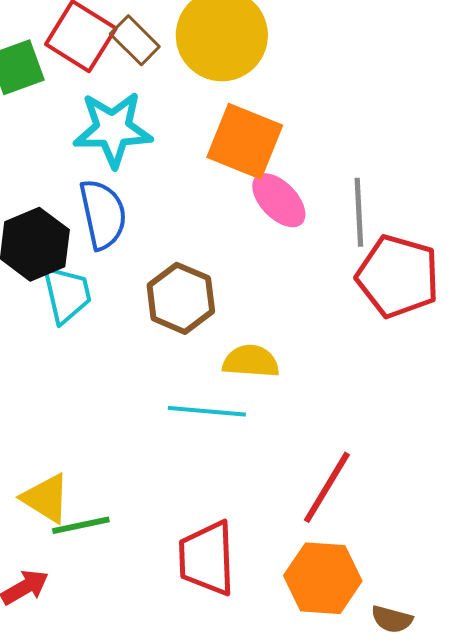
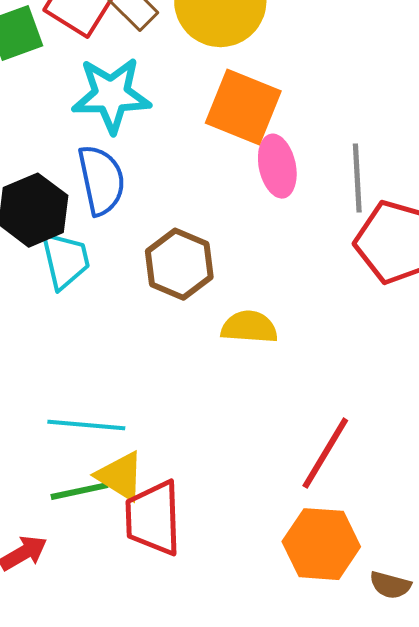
pink ellipse: (279, 200) -> (277, 166), turned 32
cyan line: (207, 411) -> (86, 425), moved
yellow triangle: (46, 498) -> (120, 476), moved
red trapezoid: (207, 558) -> (153, 518), moved

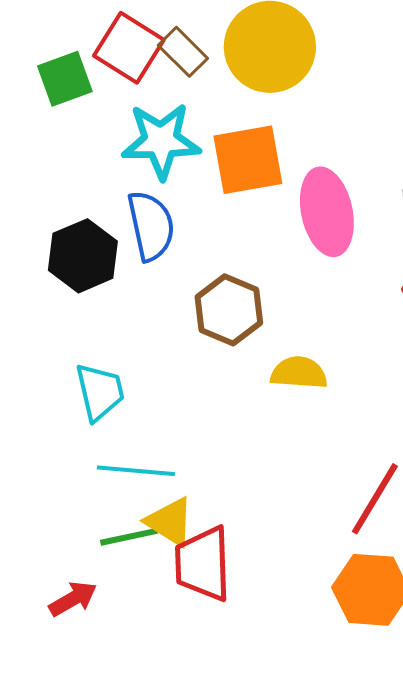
orange square: (243, 107) -> (248, 160), moved, turned -32
pink ellipse: (277, 166) -> (327, 212), size x1.4
cyan trapezoid: (65, 260) -> (100, 392), moved

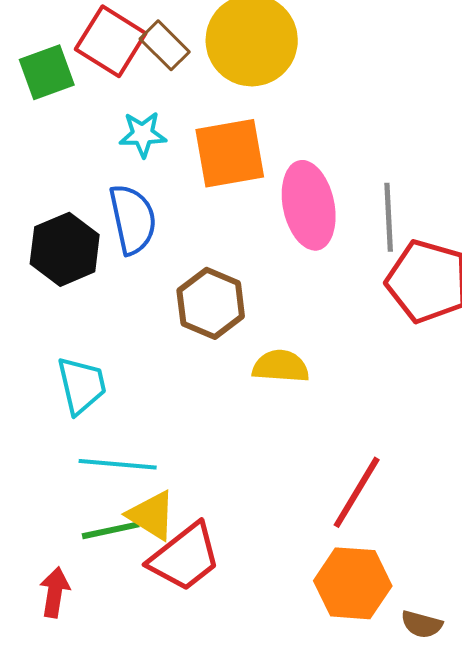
cyan star: (161, 141) -> (143, 134), size x0.6
red trapezoid: (203, 564) -> (185, 557), turned -126
red arrow: (73, 599) -> (55, 592), turned -51

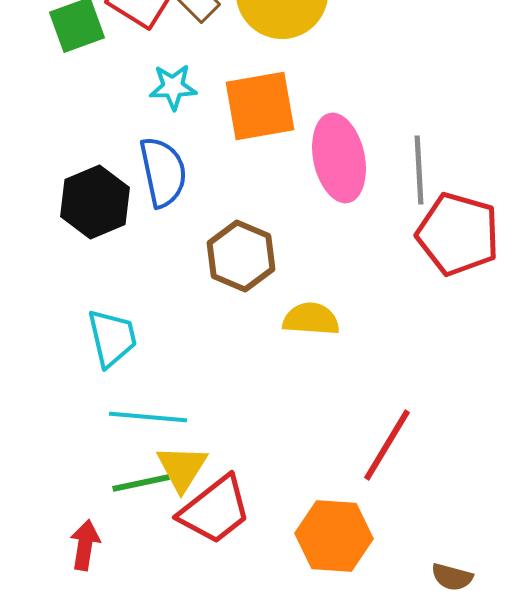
yellow triangle: (152, 515) -> (182, 468), turned 30
orange hexagon: (353, 583) -> (334, 536), moved

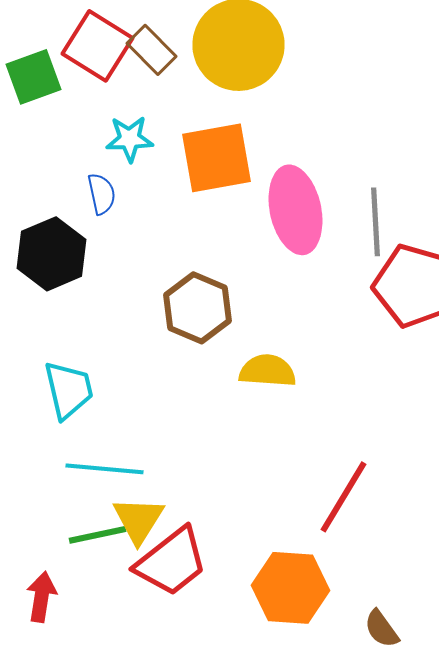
blue semicircle: (163, 172) -> (102, 194), moved, size x0.6
brown semicircle: (452, 577) -> (382, 629), moved, turned 39

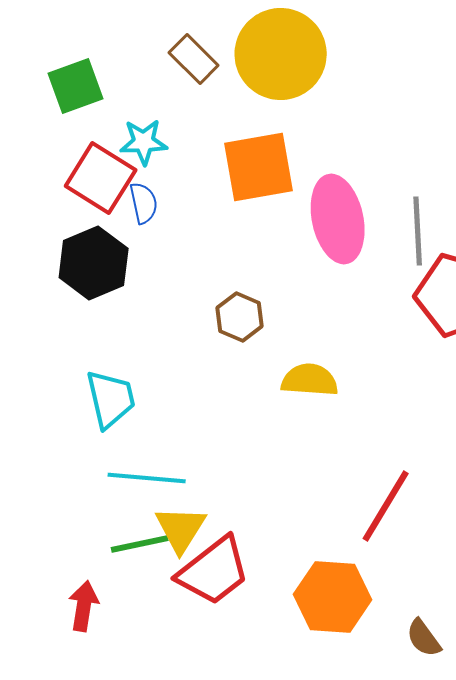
red square: (98, 46) -> (101, 178), moved
cyan star: (130, 139) -> (144, 142), moved
brown hexagon: (198, 308) -> (240, 317), size x0.7

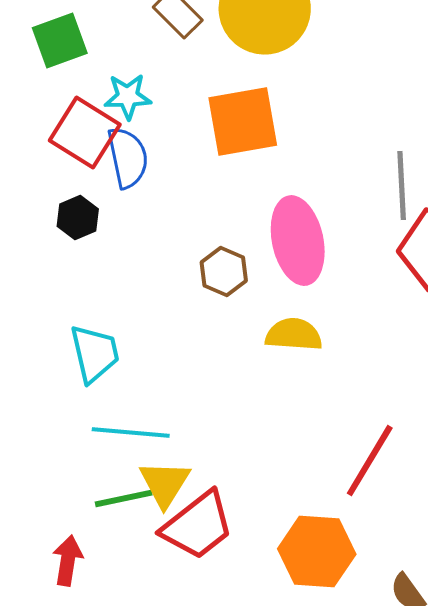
blue semicircle: (144, 203) -> (128, 158), size x1.5
pink ellipse: (338, 219) -> (298, 241), moved
black hexagon: (94, 263) -> (78, 218), size x0.6

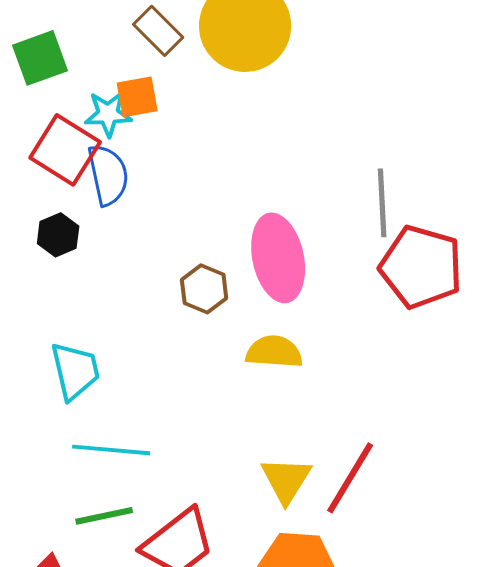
orange square: (243, 122) -> (137, 97), moved, size x0.6
yellow triangle: (165, 484) -> (286, 480), moved

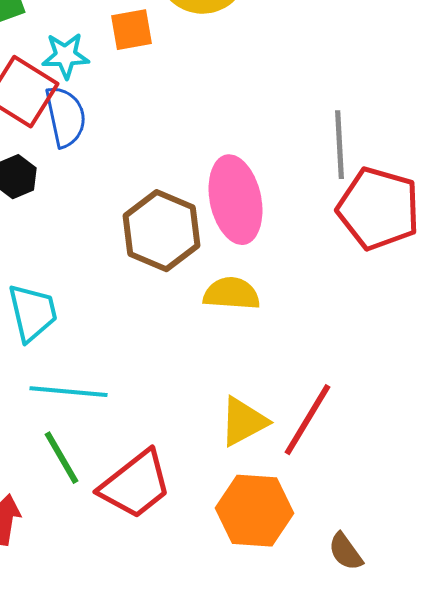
orange square: (137, 97) -> (132, 30), moved
brown hexagon: (204, 289) -> (162, 231), size x1.6
yellow triangle: (286, 480) -> (244, 422), turned 30
green line: (104, 516) -> (62, 458), turned 72

